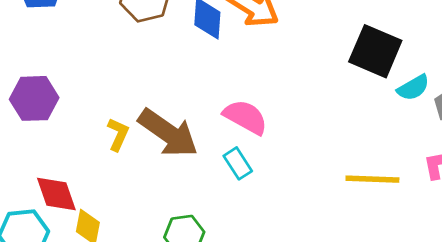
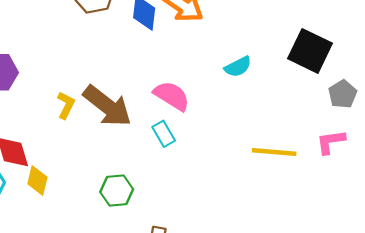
black square: (375, 51) -> (310, 51), moved
cyan semicircle: (413, 88) -> (238, 67), moved

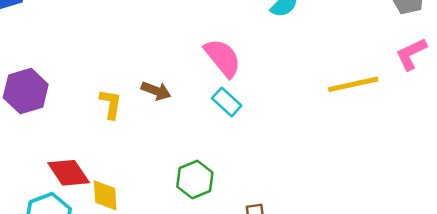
pink semicircle: (172, 96) -> (223, 58), turned 36
brown arrow: (107, 106) -> (156, 91), size x0.5

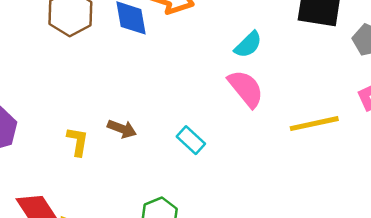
pink semicircle: (223, 58) -> (246, 89), moved

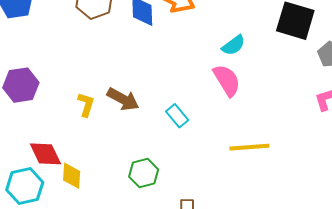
yellow line: (314, 124) -> (249, 147), moved
brown arrow: (122, 129) -> (123, 99), size x1.4

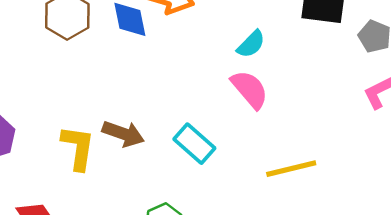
yellow L-shape: (86, 105) -> (78, 148), size x1.5
cyan rectangle: (177, 116) -> (194, 144), size x1.4

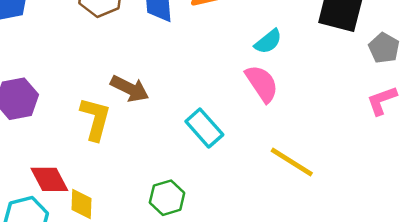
brown arrow: (123, 134) -> (130, 89), moved
yellow line: (291, 169) -> (292, 162), turned 39

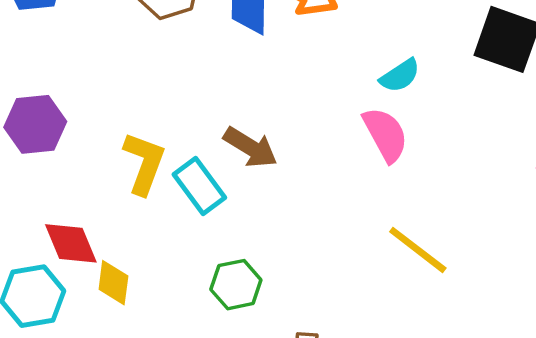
brown arrow: (130, 89) -> (250, 147), moved
cyan rectangle: (204, 128) -> (199, 186), moved

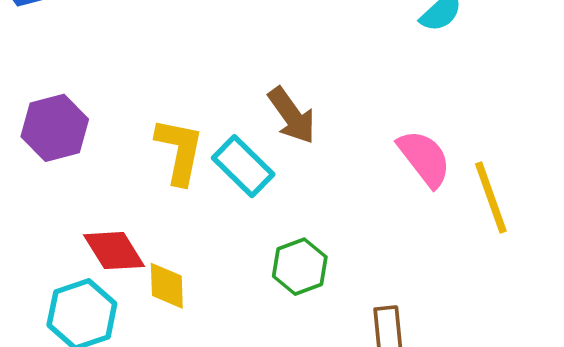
pink semicircle: (385, 135) -> (424, 158), moved
brown arrow: (250, 147) -> (292, 115), turned 32
yellow line: (418, 250) -> (491, 198), turned 42

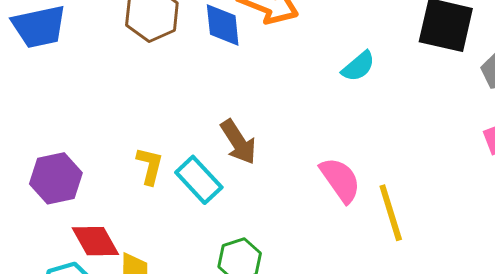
purple hexagon: (55, 128) -> (56, 178), moved
yellow L-shape: (179, 151) -> (150, 166), size x0.7

